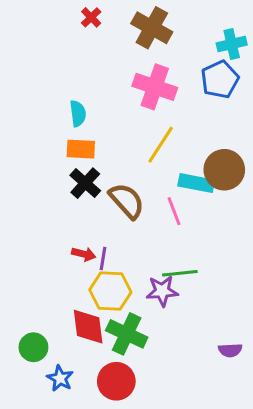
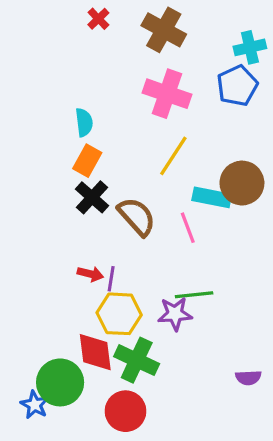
orange rectangle: (81, 149) -> (87, 161), turned -64
green circle: (33, 347) -> (60, 382), moved, size x1.5
blue star: (60, 378) -> (35, 405), moved

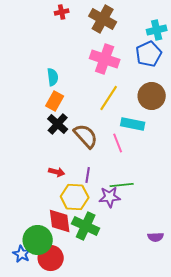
red cross: (98, 19) -> (62, 12), turned 32
brown circle: (242, 183) -> (152, 96), moved
purple line: (111, 279) -> (88, 175), moved
red circle: (126, 411) -> (51, 258), moved

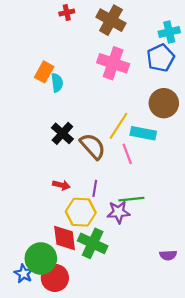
yellow line: (109, 98) -> (119, 126), moved
orange rectangle: (55, 101) -> (44, 72), moved

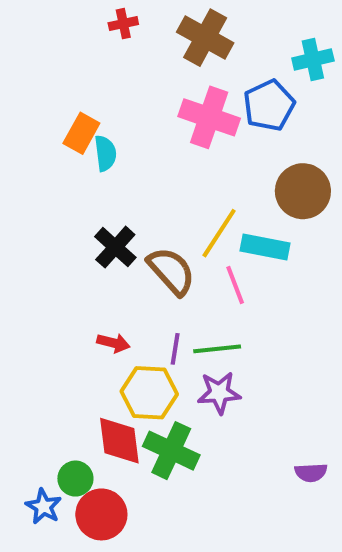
blue pentagon: (161, 58) -> (269, 105), moved
green line: (131, 199) -> (217, 349), moved
green circle: (41, 258) -> (75, 479), size x0.6

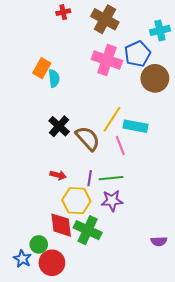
brown circle: (303, 191) -> (155, 78), moved

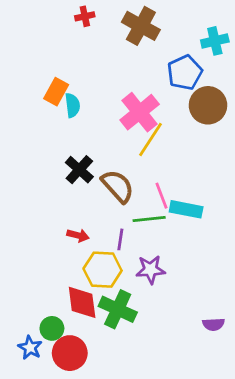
pink cross: (107, 60) -> (140, 112), moved, turned 32
yellow line: (112, 119) -> (151, 140), moved
cyan rectangle: (135, 126) -> (186, 209), moved
green line: (111, 178) -> (149, 219), moved

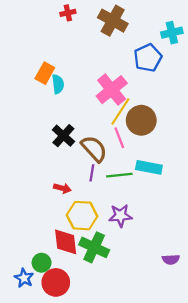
brown circle: (208, 105) -> (141, 120), moved
pink line: (161, 196) -> (119, 138), moved
purple line: (120, 239) -> (92, 173), moved

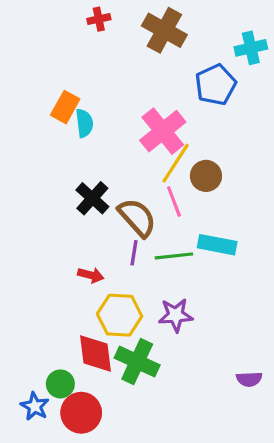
brown circle: (141, 120) -> (206, 176), size x0.7

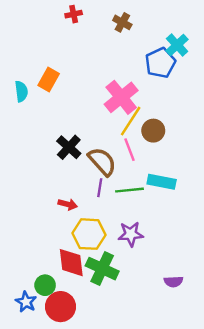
brown cross: (164, 30) -> (122, 22), size x0.6
cyan cross: (251, 48) -> (177, 45), moved, turned -30
cyan semicircle: (84, 123) -> (21, 91), moved
purple semicircle: (249, 379) -> (173, 282), moved

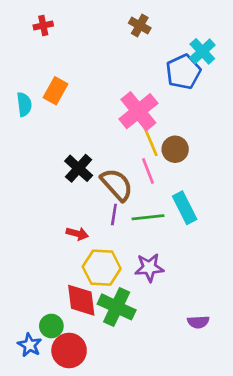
red cross: (74, 14) -> (43, 26), moved
yellow line: (131, 121) -> (149, 138), turned -56
cyan rectangle: (162, 182) -> (185, 208), turned 52

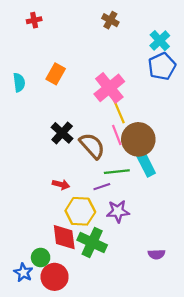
blue pentagon: (183, 72) -> (162, 66), moved
orange rectangle: (55, 91) -> (56, 74), moved
brown circle: (175, 149) -> (138, 139), moved, size x1.6
purple line: (114, 215) -> (102, 187), moved, turned 63

